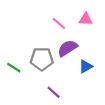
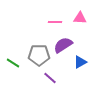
pink line: (59, 24) -> (55, 22), turned -40
purple line: (54, 92) -> (50, 78), moved

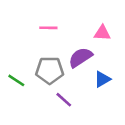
pink triangle: (80, 18) -> (102, 33), moved
pink line: (55, 22) -> (48, 28), moved

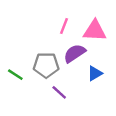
pink line: (48, 28) -> (64, 26), moved, turned -70
pink triangle: (102, 33) -> (95, 31), size x1.5

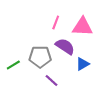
purple semicircle: (75, 53) -> (65, 46), turned 66
green line: (15, 75) -> (13, 65), turned -64

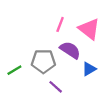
pink triangle: (83, 27) -> (89, 29), turned 35

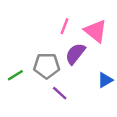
purple semicircle: (70, 50) -> (75, 54), turned -85
blue triangle: (89, 69) -> (105, 80), moved

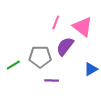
purple line: (60, 93) -> (52, 80), turned -40

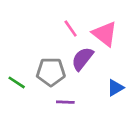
pink line: (56, 23) -> (71, 29), turned -56
green line: (13, 65) -> (17, 82), turned 64

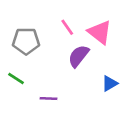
gray pentagon: (51, 72) -> (26, 41), moved
purple line: (65, 102) -> (49, 98), moved

